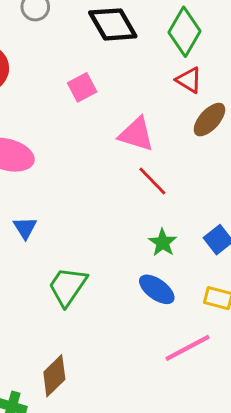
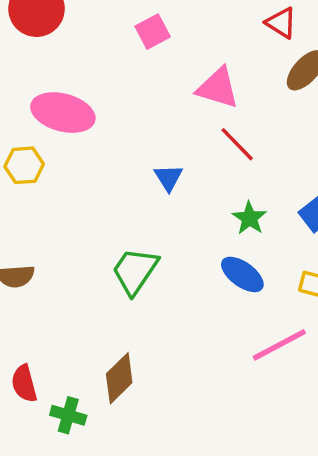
blue triangle: (25, 228) -> (168, 178), moved

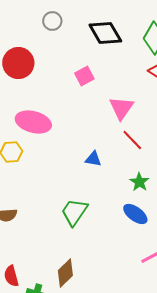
pink triangle: (218, 88) -> (121, 108), turned 48
blue triangle: (168, 178) -> (93, 159), turned -48

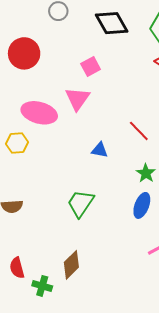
pink triangle: (121, 108) -> (77, 99), moved
blue ellipse: (135, 214) -> (142, 205), turned 75

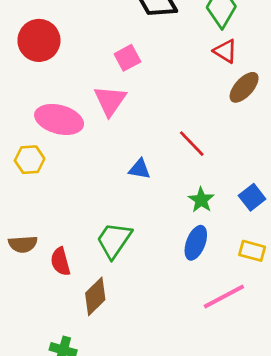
brown diamond: (71, 265) -> (95, 296), moved
red semicircle: (17, 268) -> (60, 262), moved

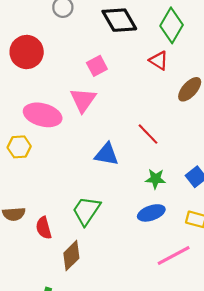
red triangle: (225, 51) -> (159, 61), moved
blue triangle: (139, 169) -> (107, 154), size x1.4
green star: (201, 200) -> (156, 179), turned -30
blue ellipse: (196, 243) -> (151, 213), turned 50

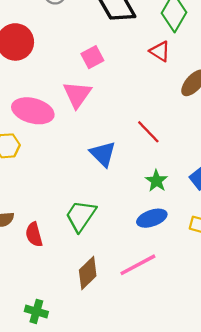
blue triangle: (107, 154) -> (103, 154), turned 35
green star: (156, 179) -> (157, 181), turned 30
brown diamond: (71, 256) -> (88, 273), moved
pink line: (174, 256) -> (138, 265), moved

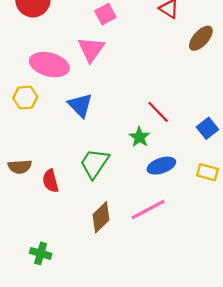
red line: (148, 132) -> (158, 112), moved
blue triangle: (103, 154) -> (80, 105), moved
green star: (157, 181) -> (139, 137), moved
green cross: (36, 311) -> (41, 253), moved

